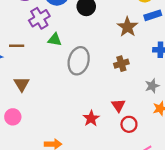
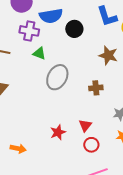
purple cross: (39, 18) -> (29, 31), turned 30
brown star: (127, 27) -> (108, 55), turned -30

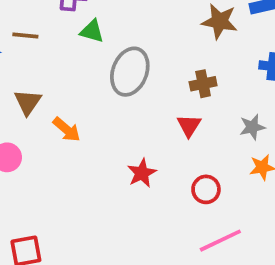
red triangle: (85, 125) -> (189, 125), moved
orange arrow: (18, 149) -> (67, 129), moved, turned 35

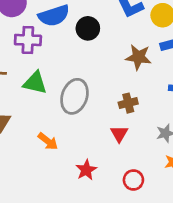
green triangle: (92, 31) -> (35, 83), moved, size x1.4
orange arrow: (67, 129) -> (48, 141), moved

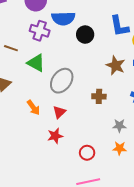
red triangle: (119, 134) -> (59, 112), moved

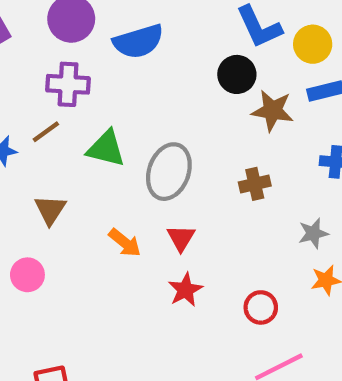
purple cross: (40, 31) -> (68, 84), moved
black circle: (85, 35) -> (237, 74), moved
brown line: (11, 48) -> (46, 132), turned -40

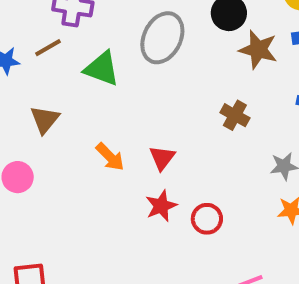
gray ellipse: (169, 172) -> (162, 38), moved
brown cross: (255, 184) -> (235, 115), turned 36
red circle: (261, 307) -> (207, 219), moved

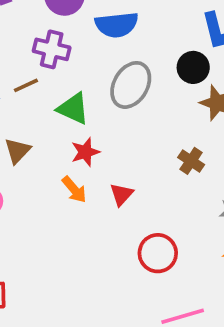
red star: (161, 206) -> (85, 152), moved
red circle: (207, 219) -> (158, 253), size x1.4

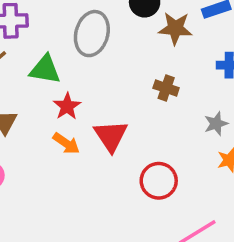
red triangle: (121, 194) -> (111, 136), size x1.5

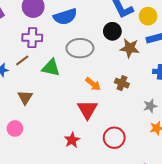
gray ellipse: (92, 34) -> (80, 48), turned 70
red star: (67, 106) -> (72, 140), moved
orange arrow: (66, 143) -> (93, 84), moved

